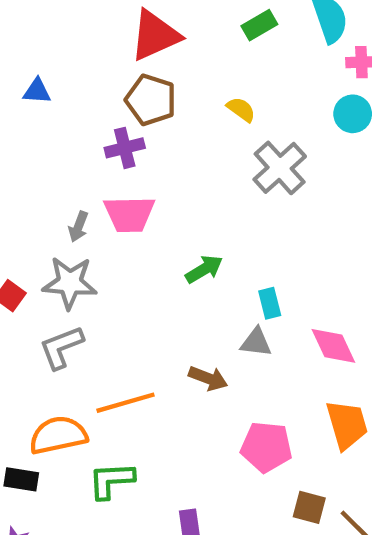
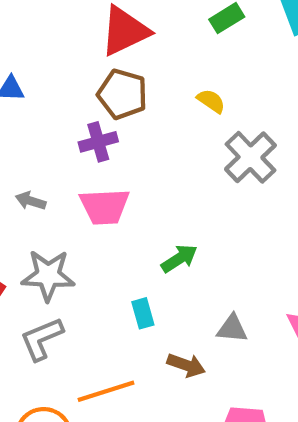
gray arrow: (78, 227) -> (31, 201), moved, turned 88
cyan rectangle: (270, 303) -> (143, 313), moved

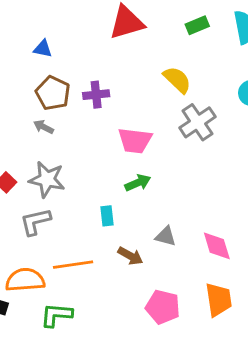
brown pentagon: (122, 94) -> (53, 93), moved
yellow semicircle: (211, 101) -> (177, 80), size x1.5
pink trapezoid: (105, 207) -> (135, 141), moved

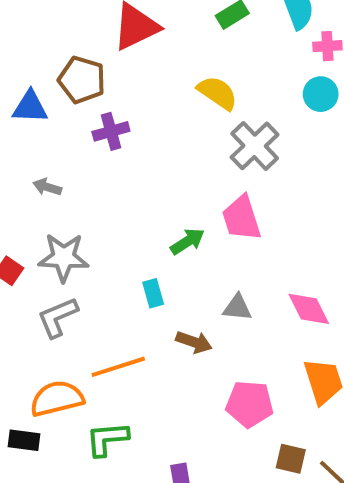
blue triangle: (43, 49) -> (30, 107), moved, size x1.4
brown pentagon: (53, 93) -> (82, 80), moved
pink trapezoid: (135, 141) -> (241, 218), moved, turned 75

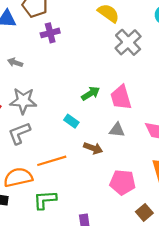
pink trapezoid: (241, 218) -> (121, 97), moved
cyan rectangle: (153, 293) -> (71, 121), turned -40
brown square: (291, 459) -> (144, 212), turned 35

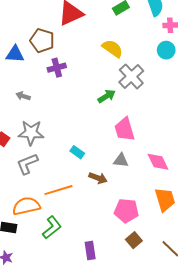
green arrow: (91, 93) -> (107, 96), moved
green L-shape: (45, 200) -> (52, 228), turned 145
brown square: (144, 212) -> (134, 240), moved

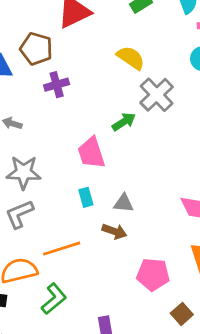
pink trapezoid: (125, 129) -> (91, 153), moved
cyan rectangle: (77, 152) -> (86, 197), turned 40
gray triangle: (121, 160) -> (124, 203), moved
brown square: (134, 240) -> (182, 314), moved

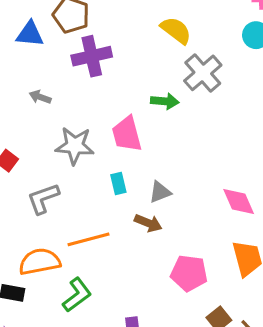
purple cross: (57, 85) -> (92, 56), size x1.4
green arrow: (124, 122) -> (165, 101), turned 35
gray star: (24, 172) -> (75, 146), moved
gray triangle: (124, 203) -> (160, 192), turned -30

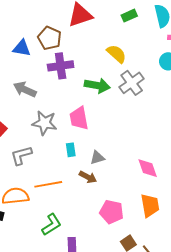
gray arrow: (40, 97) -> (25, 89), size x1.6
green arrow: (165, 101) -> (97, 85), moved, size x1.4
green L-shape: (77, 295) -> (51, 225), moved

